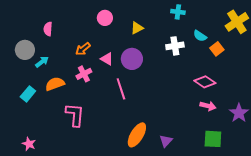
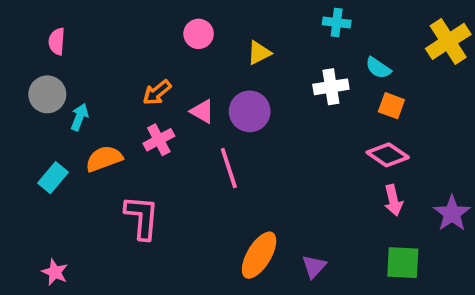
pink semicircle: (48, 29) -> (57, 41), moved
orange square: (217, 49) -> (391, 106), moved, turned -32
cyan arrow: (42, 62) -> (79, 117), turned -32
pink arrow: (208, 106) -> (393, 200), turned 63

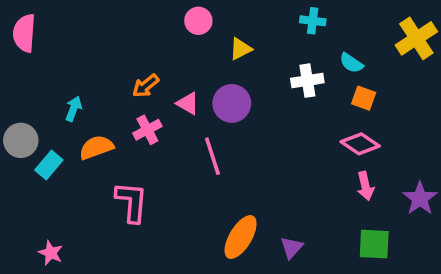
pink circle: (199, 34) -> (198, 21), moved
pink semicircle: (57, 41) -> (24, 33), moved, size x1.5
gray circle: (47, 94) -> (21, 140), moved

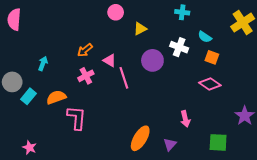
white cross: (307, 81) -> (179, 47), turned 30
purple circle: (232, 103) -> (152, 60), moved
orange semicircle: (96, 147) -> (56, 97), moved
pink line: (212, 156) -> (124, 78), moved
pink arrow: (365, 186) -> (185, 119), moved

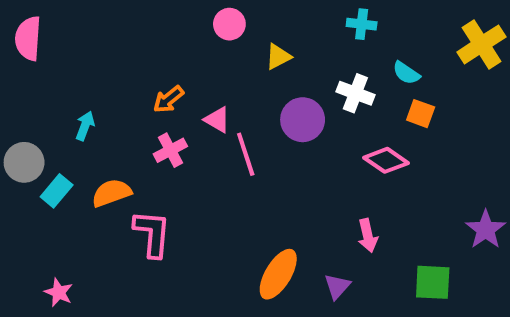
pink diamond: (210, 84) -> (386, 160), moved

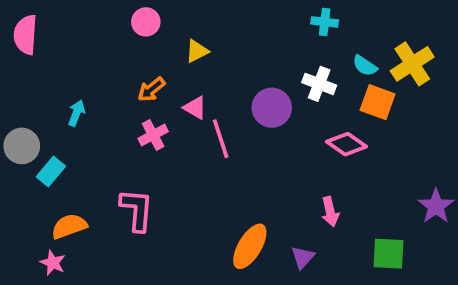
pink circle: (229, 24) -> (146, 22), moved
yellow cross: (482, 44) -> (412, 64), moved
yellow triangle: (278, 57) -> (197, 51), moved
orange square: (421, 114) -> (378, 102), size x1.4
orange semicircle: (111, 193) -> (69, 226), moved

